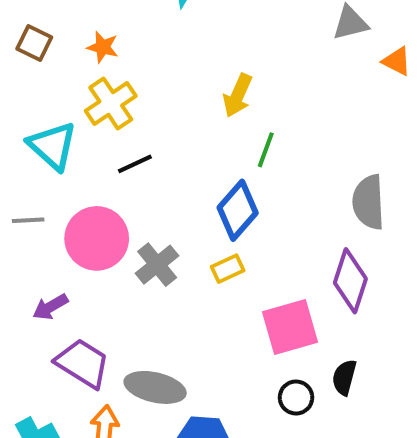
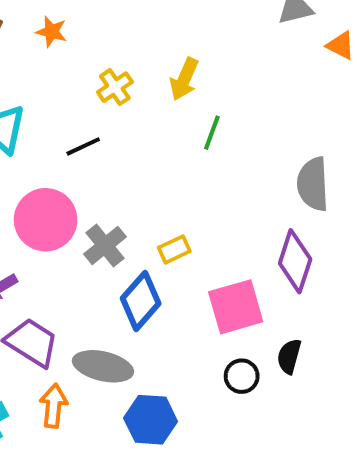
yellow cross: (111, 103) -> (115, 87), moved, size x0.7
blue diamond: (238, 210) -> (141, 301), moved

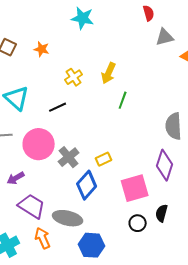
orange arrow: (53, 406) -> (43, 238), turned -30

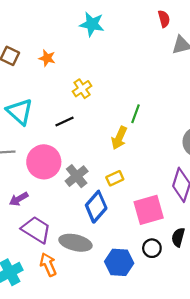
yellow arrow: (109, 73) -> (119, 138), moved
blue hexagon: (92, 245) -> (119, 262), moved

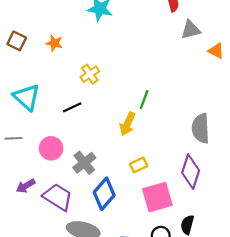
pink circle: (44, 162) -> (51, 148), size x0.7
yellow rectangle: (115, 178) -> (139, 165), moved
purple trapezoid: (36, 230) -> (58, 197), moved

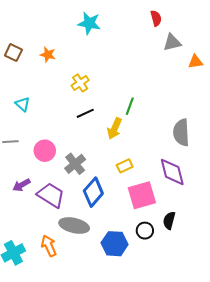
orange triangle: (216, 51) -> (195, 62), turned -35
cyan triangle: (27, 97) -> (23, 104), size x0.6
black line: (72, 107) -> (85, 113), moved
purple diamond: (191, 172) -> (172, 172), turned -32

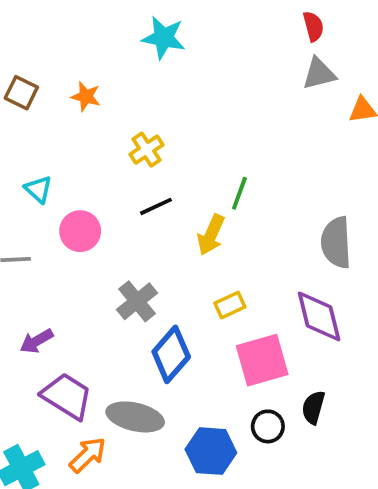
red semicircle: (156, 18) -> (313, 26), moved
pink circle: (45, 151) -> (80, 231), moved
purple trapezoid: (51, 195) -> (67, 396), moved
orange arrow: (49, 246) -> (88, 455), turned 70

